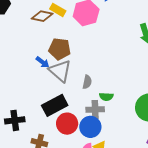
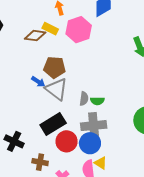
green semicircle: (106, 97) -> (97, 101), moved
gray cross: (95, 109) -> (94, 126), size x1.4
black cross: (15, 120) -> (14, 141), turned 36

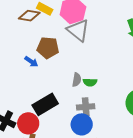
gray triangle: (56, 89) -> (78, 30), moved
gray cross: (94, 126) -> (86, 107), size x0.7
red circle: (67, 141) -> (28, 123), moved

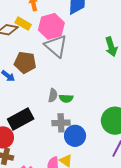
blue circle: (82, 124) -> (75, 136), moved

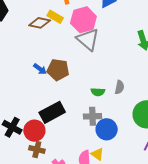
brown pentagon: (25, 63) -> (58, 70), moved
gray semicircle: (53, 95) -> (119, 87), moved

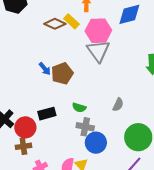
brown pentagon: (58, 70) -> (62, 74), turned 30
green semicircle: (98, 92) -> (79, 108), moved
black rectangle: (52, 112) -> (47, 114), size x0.7
brown cross: (37, 149) -> (23, 146), turned -35

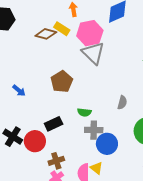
blue arrow: (45, 69) -> (19, 90), moved
brown cross: (23, 146) -> (56, 161), moved

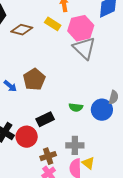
brown diamond: (46, 34) -> (22, 30), moved
brown pentagon: (62, 82) -> (34, 79), moved
gray cross: (94, 130) -> (75, 145), moved
blue circle: (107, 144) -> (102, 110), moved

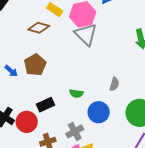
brown diamond: (22, 30) -> (39, 28), moved
blue circle: (102, 110) -> (99, 112), moved
gray cross: (75, 145) -> (75, 131), turned -30

